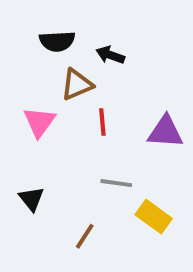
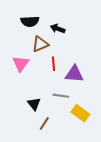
purple triangle: (165, 132) -> (74, 74), moved
black triangle: (31, 199) -> (34, 104), moved

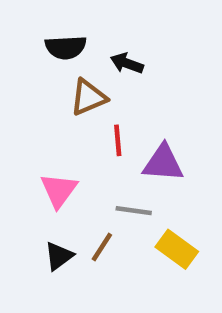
pink triangle: (21, 64) -> (59, 190), moved
black triangle: (34, 104) -> (59, 256), moved, turned 32
brown line: (44, 123) -> (102, 247), moved

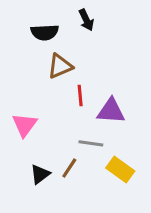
black arrow: (127, 63) -> (86, 20), moved, turned -135
pink triangle: (59, 190) -> (25, 125), moved

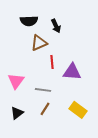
black arrow: (86, 20) -> (56, 26), moved
gray line: (91, 143) -> (43, 90), moved
black triangle: (40, 174) -> (17, 113), moved

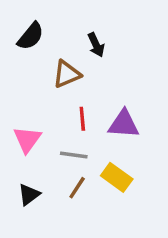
black semicircle: (29, 21) -> (31, 36), moved, turned -48
red line: (52, 62) -> (82, 119), moved
yellow rectangle: (78, 110) -> (117, 177), moved

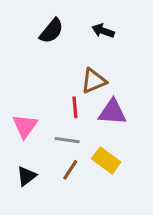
black semicircle: (31, 36) -> (52, 31), moved
black arrow: (96, 45) -> (103, 31), moved, turned 135
brown triangle: (67, 74) -> (94, 81), moved

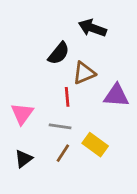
black semicircle: (52, 31) -> (59, 53), moved
black arrow: (103, 31) -> (92, 28), size x1.4
purple triangle: (112, 112) -> (116, 95), moved

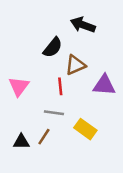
pink triangle: (22, 114) -> (19, 86), moved
brown line: (63, 153) -> (44, 137), moved
black triangle: (24, 159) -> (21, 142), turned 36

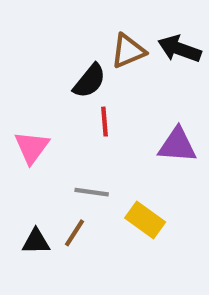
black arrow: (83, 25) -> (179, 49), moved
brown triangle: (75, 65) -> (128, 51), moved
red line: (60, 86) -> (104, 122), moved

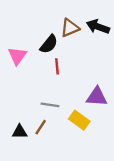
purple triangle: (177, 145) -> (97, 97), moved
pink triangle: (32, 147) -> (17, 56), moved

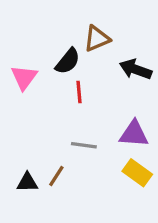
black arrow: (98, 27) -> (136, 69), moved
gray line: (50, 105) -> (84, 145), moved
yellow rectangle: (79, 120) -> (137, 173), moved

